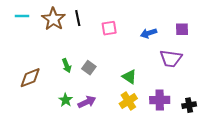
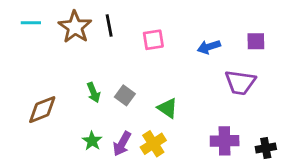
green triangle: (129, 77) -> (168, 108), moved
yellow cross: (128, 101) -> (153, 144), moved
purple arrow: (87, 102) -> (122, 144), turned 144

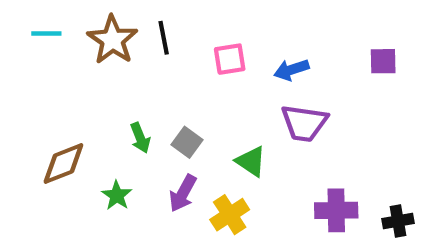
blue arrow: (209, 47) -> (291, 70), moved
purple trapezoid: (240, 82) -> (304, 123), moved
green star: (92, 141) -> (117, 195), moved
purple arrow: (122, 144) -> (183, 193), moved

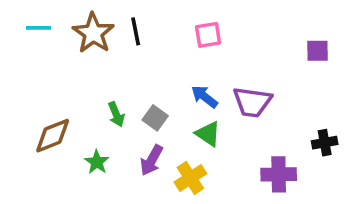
pink square: (230, 59) -> (208, 35), moved
blue arrow: (291, 70) -> (205, 97), moved, turned 56
black cross: (398, 221) -> (325, 143), moved

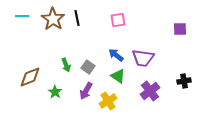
purple cross: (279, 174) -> (150, 91), moved, turned -36

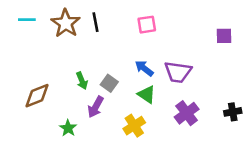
black cross: (184, 81) -> (233, 112), moved
purple arrow: (86, 91) -> (96, 107), moved
green star: (55, 92) -> (68, 128), moved

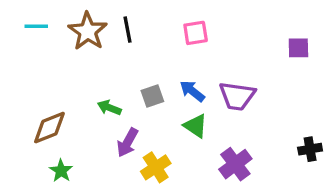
green arrow: (82, 81) -> (109, 108), turned 133
gray square: (109, 83) -> (152, 96), moved, turned 35
purple cross: (187, 113) -> (235, 164), moved
yellow cross: (134, 126) -> (156, 167), moved
green star: (68, 128) -> (61, 171), moved

